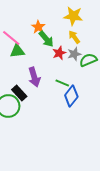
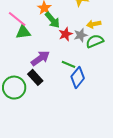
yellow arrow: (74, 37) -> (94, 24), moved, turned -64
purple arrow: (34, 77) -> (40, 58), turned -108
black rectangle: (19, 93) -> (35, 77), moved

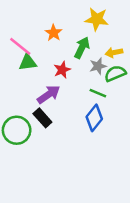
green arrow: (52, 20) -> (82, 48), moved, turned -114
red star: (65, 34) -> (62, 70), moved
green line: (69, 64) -> (98, 93), moved

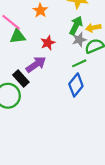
green arrow: (82, 48) -> (76, 26), moved
green line: (98, 93) -> (79, 63), turned -48
black rectangle: (42, 118) -> (21, 78), moved

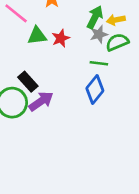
green triangle: (18, 36) -> (37, 36), moved
green line: (79, 63) -> (99, 63), turned 32
purple arrow: (36, 64) -> (41, 101), moved

